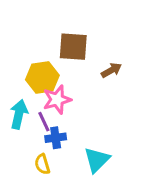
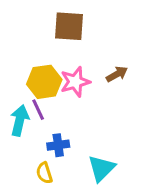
brown square: (73, 47) -> (69, 26), moved
pink star: (57, 100) -> (75, 82), moved
purple line: (44, 122) -> (38, 110), moved

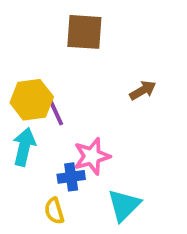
yellow hexagon: (44, 82) -> (32, 100), moved
pink star: (75, 82) -> (92, 156), moved
purple line: (38, 110) -> (56, 113), moved

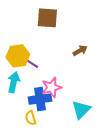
purple line: (56, 113) -> (32, 63), turned -32
blue cross: (71, 177) -> (40, 99), size x1.5
cyan triangle: (124, 205) -> (81, 110), moved

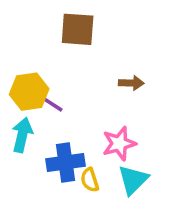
brown arrow: (80, 51) -> (131, 83), turned 32
pink star: (52, 87) -> (119, 144), moved
yellow semicircle: (31, 118) -> (90, 180), moved

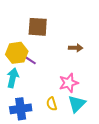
brown square: (78, 29) -> (38, 27), moved
blue cross: (66, 163) -> (21, 109), moved

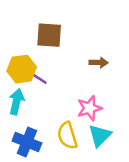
yellow semicircle: (52, 104) -> (67, 136), size x1.5
blue cross: (21, 109) -> (27, 142), turned 30

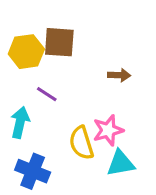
yellow hexagon: (22, 69) -> (26, 52), moved
yellow semicircle: (67, 136) -> (81, 143), moved
cyan triangle: (100, 136) -> (121, 163), turned 35

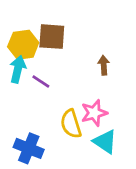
brown arrow: (119, 75) -> (104, 65), turned -96
cyan arrow: (20, 122) -> (18, 69), moved
cyan triangle: (121, 163) -> (105, 142), turned 44

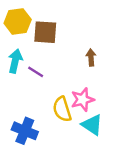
yellow hexagon: (23, 45) -> (18, 21), moved

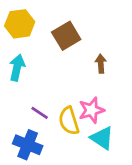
brown square: (45, 32) -> (66, 36), moved, turned -35
purple line: (36, 72) -> (40, 113), moved

